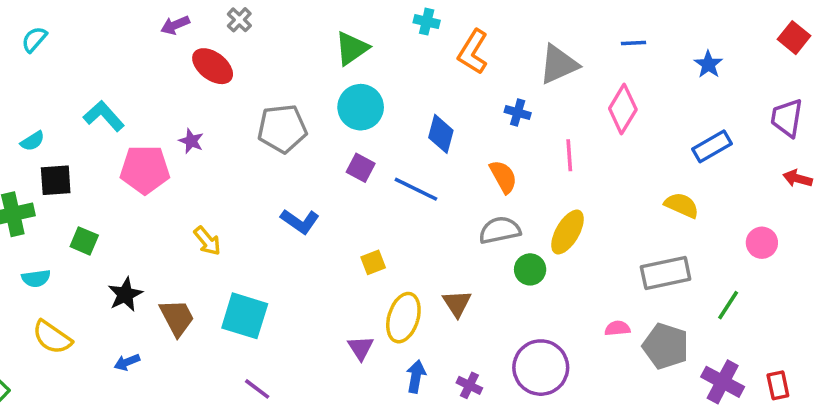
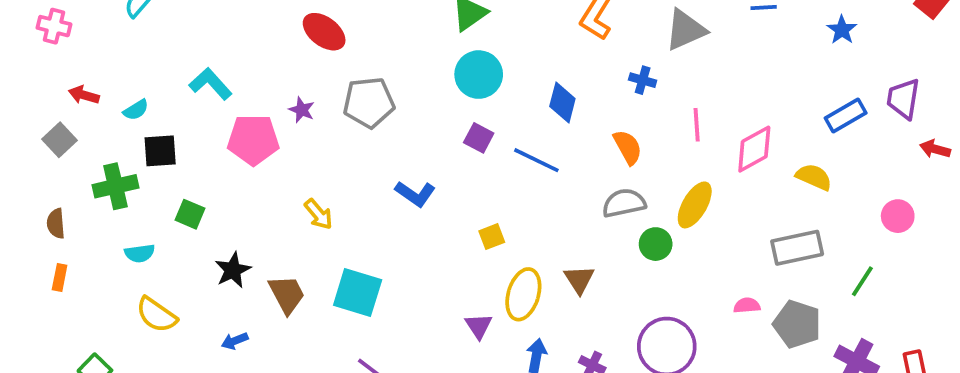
pink diamond: (623, 109) -> (754, 149), moved, turned 30
purple trapezoid: (787, 118) -> (903, 99), moved
gray pentagon: (282, 129) -> (369, 102), moved

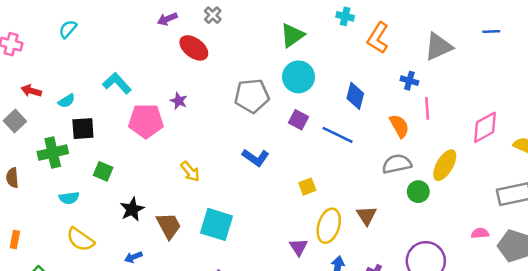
gray pentagon: (369, 102) -> (252, 96), moved
pink line: (697, 125) -> (427, 108), moved
orange rectangle: (60, 278) -> (15, 240), moved

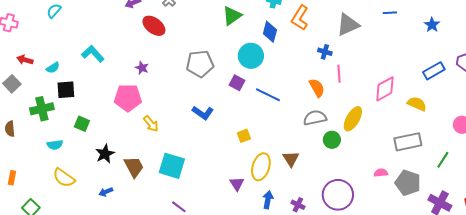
cyan circle: (298, 77) -> (251, 56), moved
blue diamond: (355, 96) -> (270, 32), moved
pink pentagon: (146, 121) -> (128, 98), moved

